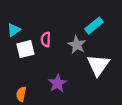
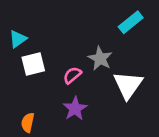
cyan rectangle: (94, 26) -> (131, 22), moved
pink semicircle: (46, 39) -> (72, 75), moved, turned 48

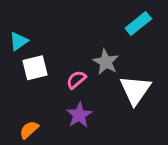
orange semicircle: (28, 123) -> (29, 130), turned 36

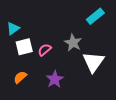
pink semicircle: (76, 80) -> (45, 50), moved
orange semicircle: (29, 130) -> (20, 77), moved

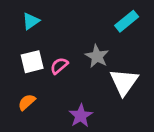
cyan triangle: (13, 28) -> (31, 21), moved
purple star: (55, 79) -> (81, 116), moved

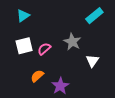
white triangle: (124, 82) -> (92, 61), size x0.6
orange semicircle: (27, 102) -> (37, 76), moved

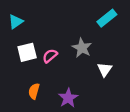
cyan triangle: (23, 16) -> (16, 22), moved
orange semicircle: (37, 76) -> (34, 91), moved, turned -32

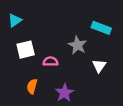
cyan rectangle: (107, 18) -> (101, 28), moved, turned 60
pink semicircle: (50, 56) -> (50, 61), moved, turned 40

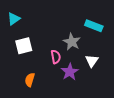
pink semicircle: (50, 61) -> (56, 57), moved, turned 80
purple star: (64, 93) -> (70, 72), moved

